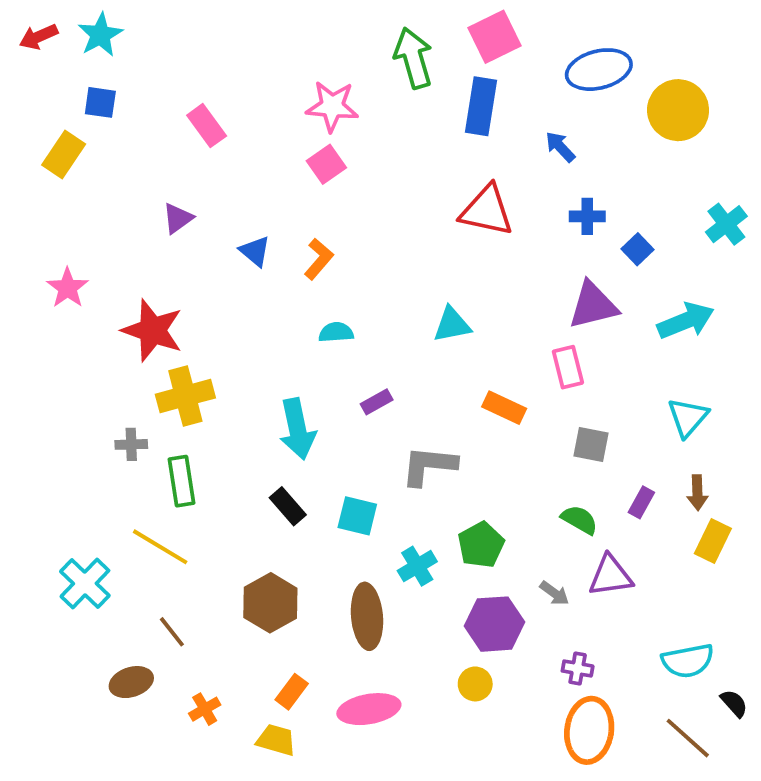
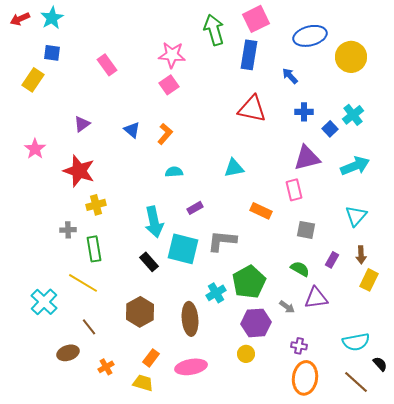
purple triangle: (178, 218) -> (82, 124), moved
cyan cross: (726, 224) -> (353, 115), moved
yellow cross: (185, 396) -> (96, 205), size x0.7
cyan square: (357, 516) -> (183, 249), moved, size x1.5
green pentagon: (481, 545) -> (249, 282), size x1.4

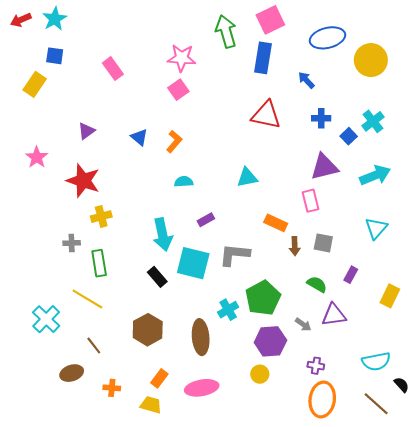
brown arrow: (361, 255) -> (295, 246), moved
orange cross: (106, 367) -> (112, 388), turned 35

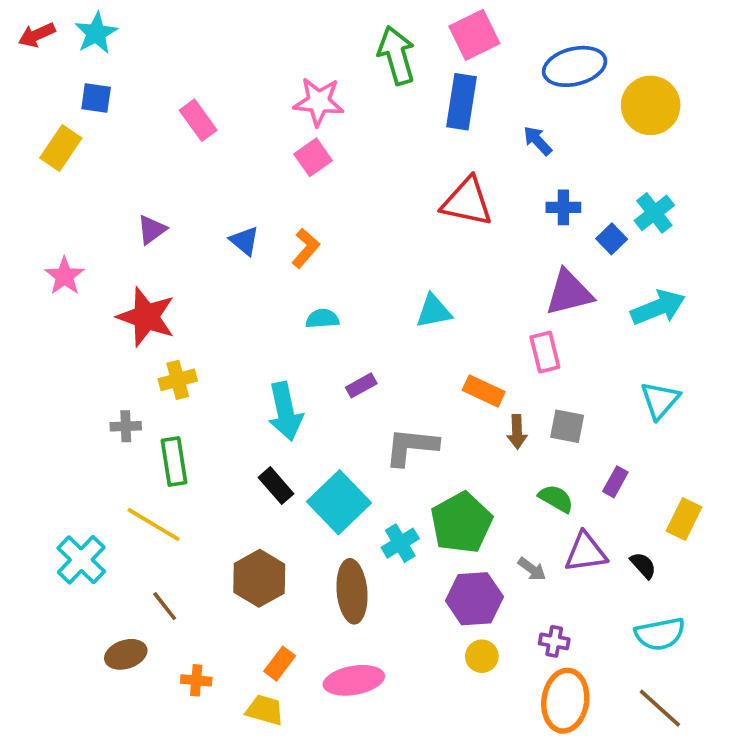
cyan square: (193, 263) -> (339, 502), moved, turned 32
yellow circle: (260, 374) -> (482, 656), moved
black semicircle: (402, 385) -> (643, 565), moved

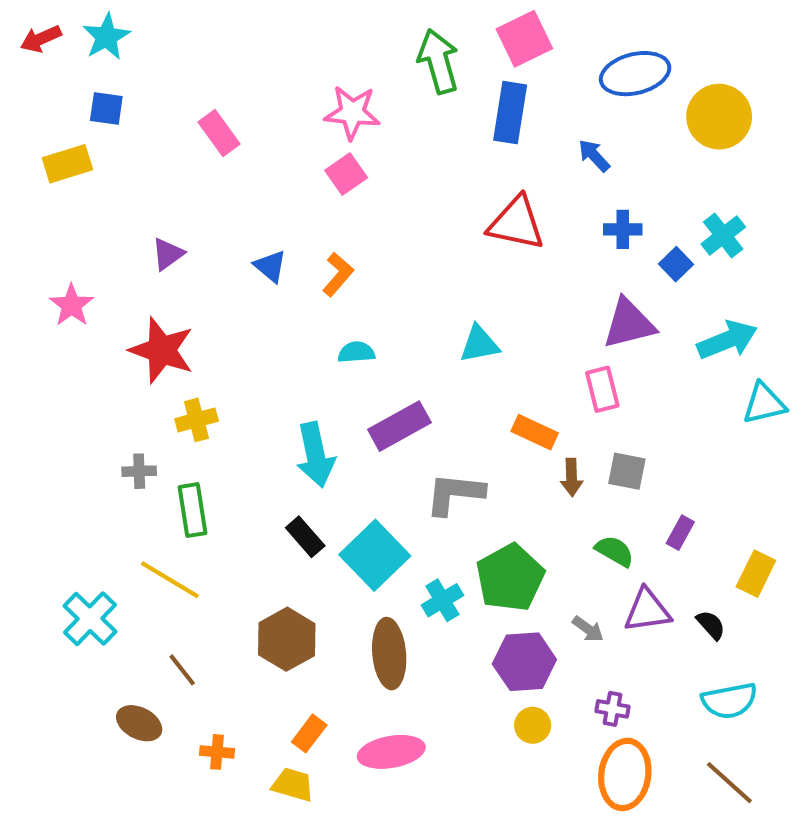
yellow rectangle: (61, 148) -> (67, 164), turned 39
purple rectangle: (361, 385) -> (399, 426), size x1.8
cyan triangle: (660, 400) -> (764, 404), moved, turned 36
brown ellipse: (126, 654) -> (139, 723), turned 45

